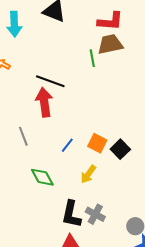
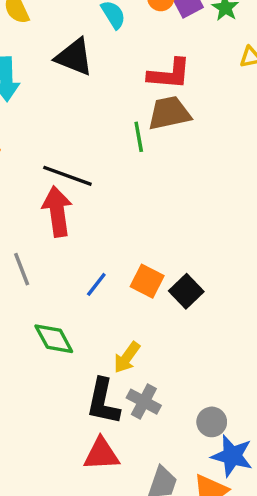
yellow arrow: (88, 174) -> (127, 357), moved

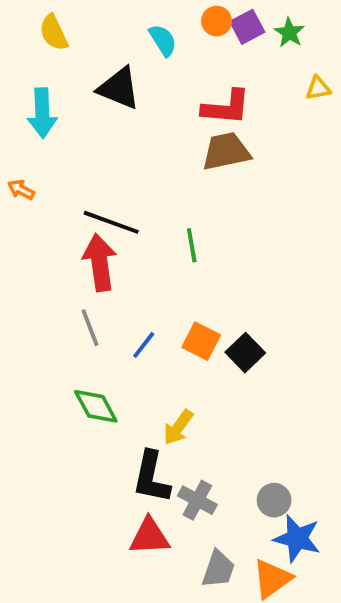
green line: (139, 137) -> (192, 245), moved
gray line: (22, 269) -> (90, 328), moved
gray cross: (144, 402) -> (197, 500), moved

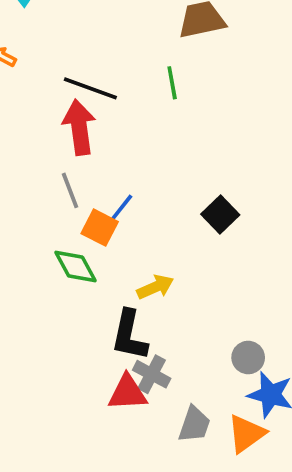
green line: (192, 245) -> (172, 83), moved
orange square: (201, 341) -> (100, 228), moved
yellow arrow: (178, 427) -> (155, 287), turned -150
gray cross: (197, 500) -> (152, 374), moved

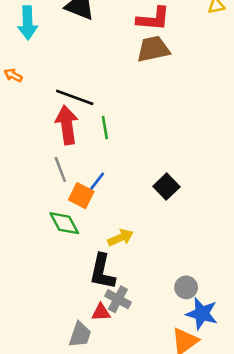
green line: (172, 83) -> (105, 128), moved
red triangle: (127, 393) -> (101, 312), size x0.7
gray trapezoid: (194, 424) -> (80, 335), moved

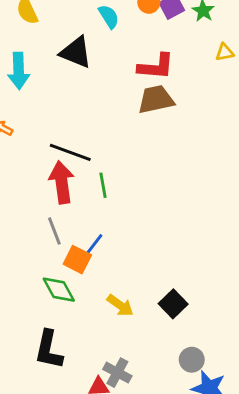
black square: (166, 187) -> (173, 304), moved
yellow arrow: (121, 238) -> (120, 305), turned 60
black L-shape: (102, 272) -> (49, 350), moved

